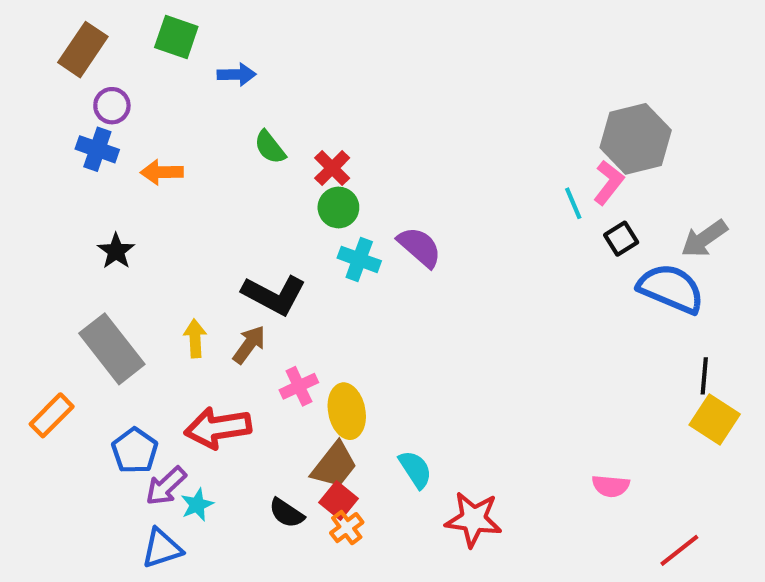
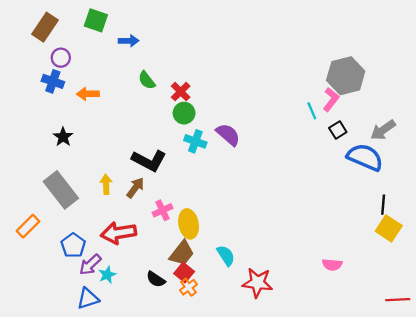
red line: (679, 550) -> (398, 300), moved, turned 35

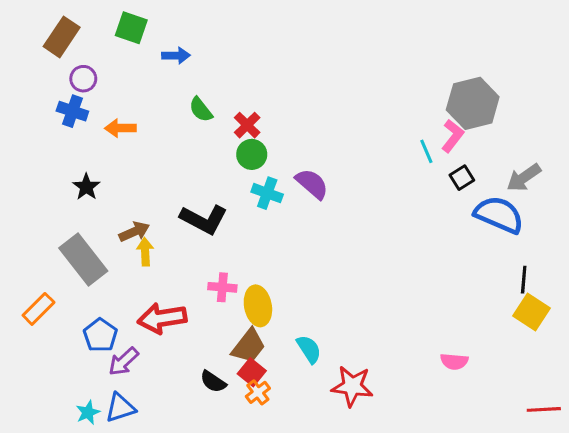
brown arrow: (135, 188) -> (134, 232), moved, turned 30
pink cross: (163, 210) -> (222, 287), turned 30
cyan star: (107, 275) -> (88, 413), moved

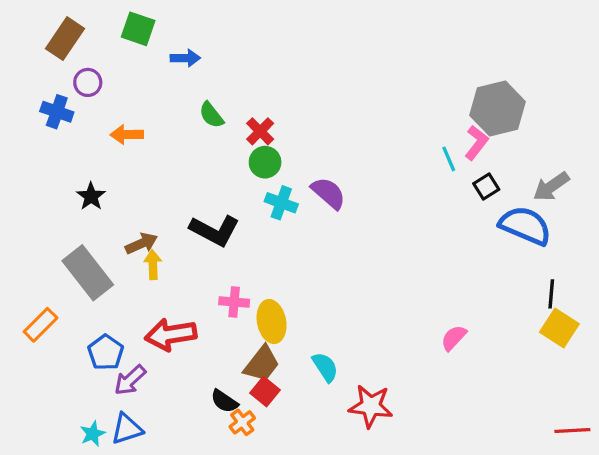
blue cross: (72, 111) -> (57, 112), moved
pink semicircle: (454, 361) -> (454, 338), moved, turned 128
orange cross: (258, 392) -> (242, 422), moved

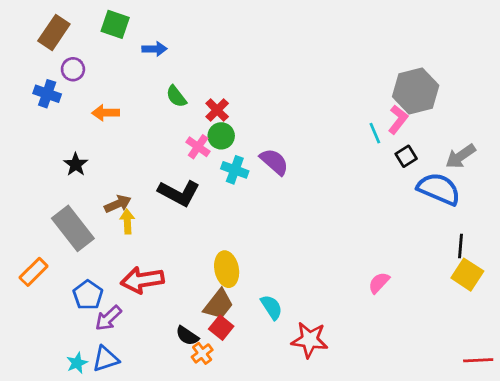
pink cross: (234, 302) -> (198, 147), moved, turned 30

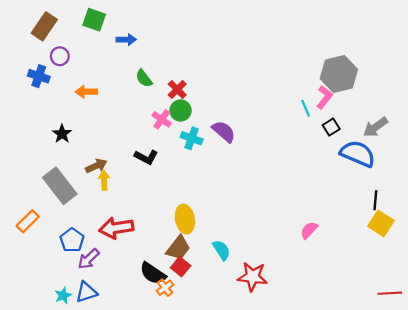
black L-shape: (179, 193) -> (146, 157), size x0.7
black semicircle: (187, 336) -> (153, 273), size x1.4

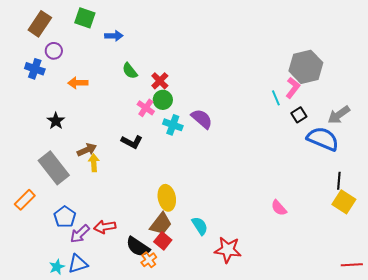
red arrow: (116, 228) -> (105, 227), moved, size x0.7
pink semicircle: (309, 230) -> (279, 208), turned -84

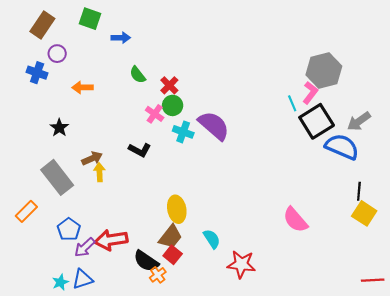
black square: (299, 115) -> (317, 121), size x2.0
purple semicircle: (202, 119) -> (214, 126), size x1.4
pink semicircle: (279, 208) -> (295, 220), size x1.5
red arrow: (105, 227) -> (111, 240), size x1.4

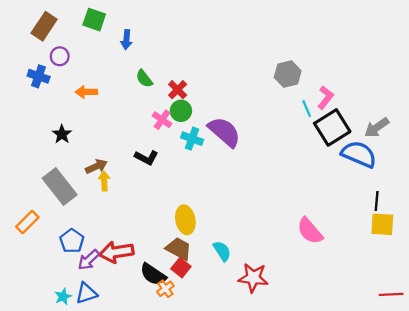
blue arrow: (121, 38) -> (126, 40), turned 96
gray hexagon: (324, 71) -> (288, 74), moved, size x0.7
yellow square: (364, 213) -> (382, 224), turned -30
brown trapezoid: (170, 237) -> (179, 249), turned -100

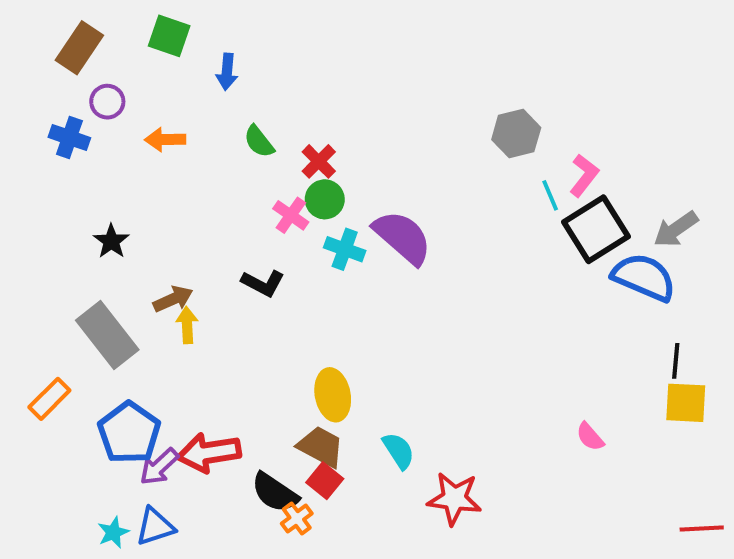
orange arrow: (86, 92) -> (165, 140), moved
pink semicircle: (310, 231) -> (590, 437), moved, size x0.6
blue pentagon: (72, 241) -> (129, 433), size x1.4

